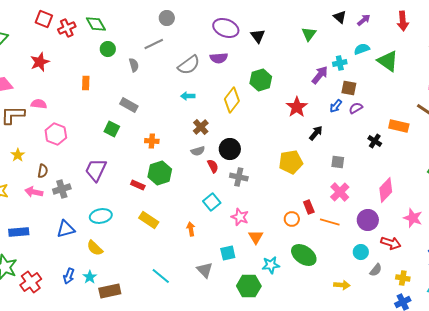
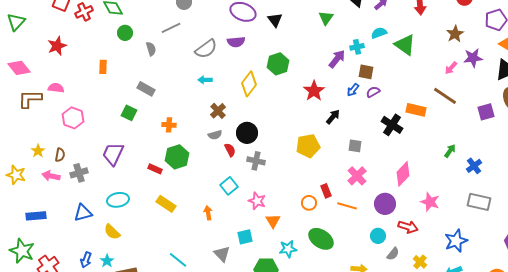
black cross: (375, 141) -> (392, 125), size x1.5
yellow star: (18, 155) -> (38, 151), moved
yellow cross: (403, 278) -> (420, 262), turned 32

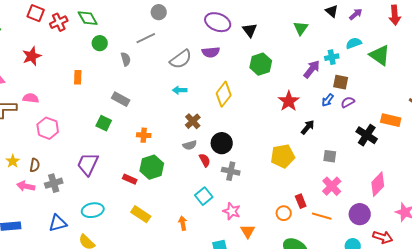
green hexagon: (278, 64) -> (261, 64), moved

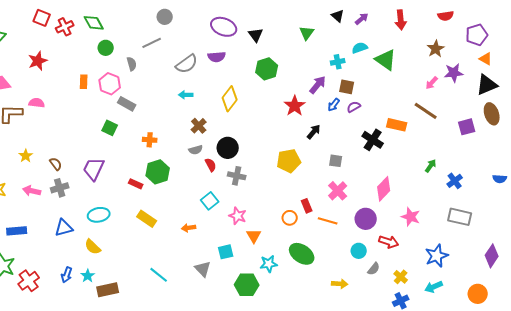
purple arrow: (312, 69) -> (318, 85), moved
pink hexagon: (48, 128) -> (110, 84), moved
yellow star: (13, 161) -> (26, 156), moved
brown semicircle: (35, 165) -> (56, 164), moved, turned -48
orange arrow: (183, 223) -> (189, 228), turned -88

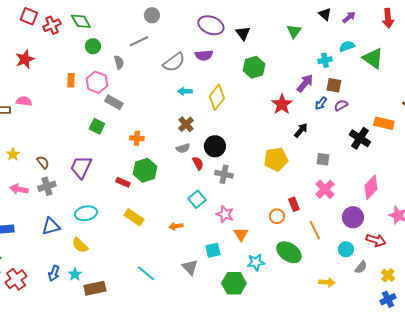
cyan arrow: (186, 95) -> (185, 91), moved
orange line: (328, 221) -> (315, 230), moved, turned 48

